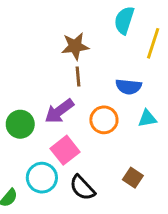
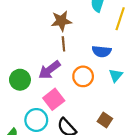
cyan triangle: (147, 118) -> (116, 75), turned -40

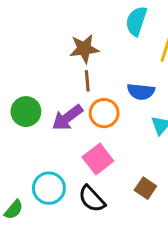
orange circle: (83, 76) -> (104, 113), moved
green circle: (20, 80) -> (26, 112), moved
pink square: (54, 99) -> (98, 159), moved

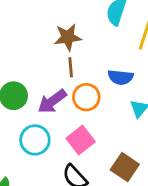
cyan circle: (49, 188) -> (35, 140), moved
brown square: (145, 188) -> (125, 167), size x1.4

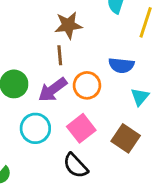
brown line: (71, 67) -> (60, 55), moved
brown square: (125, 167) -> (126, 138), moved

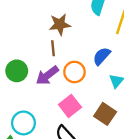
blue semicircle: (121, 65) -> (102, 56), turned 126
cyan circle: (35, 128) -> (23, 123), moved

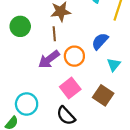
green circle: (17, 71) -> (20, 26), moved

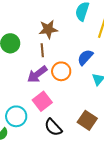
pink square: (70, 88) -> (42, 101), moved
brown square: (103, 95) -> (87, 120), moved

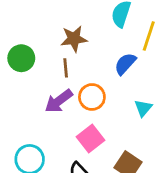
blue semicircle: (85, 57) -> (125, 64), moved
pink square: (42, 101) -> (91, 139), moved

